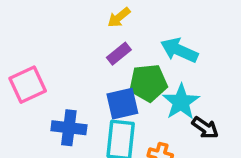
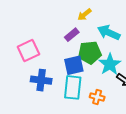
yellow arrow: (119, 17) -> (84, 15), moved
pink square: (28, 85) -> (28, 51), moved

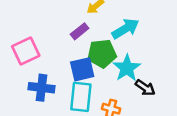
cyan arrow: (109, 33) -> (125, 29), turned 125

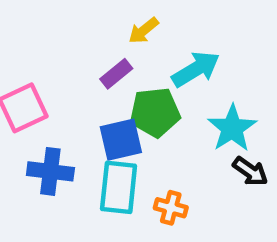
cyan star: (127, 68) -> (232, 128), moved
black arrow: (145, 88) -> (250, 171), moved

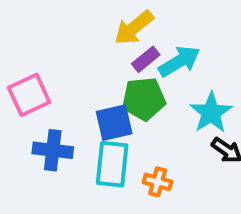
yellow arrow: (144, 31) -> (134, 28), size x1.5
purple rectangle: (116, 74) -> (146, 59), moved

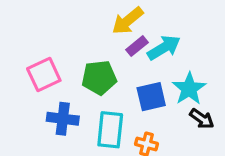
green pentagon: (144, 99) -> (99, 78), moved
blue square: (114, 123) -> (151, 97), moved

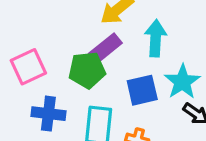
purple rectangle: (137, 46) -> (105, 48), moved, size x1.4
cyan arrow: (164, 48) -> (156, 38), turned -56

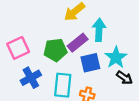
purple rectangle: (105, 48) -> (78, 43), moved
blue cross: (48, 114) -> (31, 78), turned -36

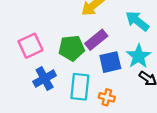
cyan arrow: (99, 30) -> (137, 21), moved, turned -55

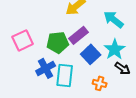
blue square: (110, 62) -> (91, 54), turned -30
blue cross: (45, 79) -> (46, 68), moved
orange cross: (107, 97) -> (100, 83), moved

